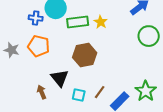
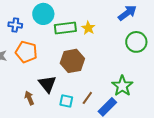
blue cross: (36, 18) -> (15, 25), moved
green star: (146, 91) -> (122, 86), moved

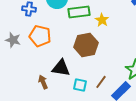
yellow star: (88, 28) -> (102, 20), moved
black triangle: (47, 84) -> (61, 68), turned -42

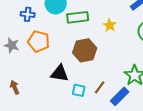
yellow star: (102, 20) -> (110, 25), moved
brown arrow: (43, 82) -> (15, 87), moved

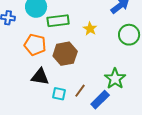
orange pentagon: (39, 41) -> (35, 45), moved

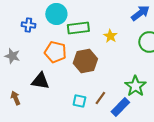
black triangle: (40, 77) -> (40, 81), moved

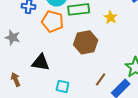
orange pentagon: (55, 52) -> (53, 21), moved
cyan square: (79, 101) -> (63, 86), moved

